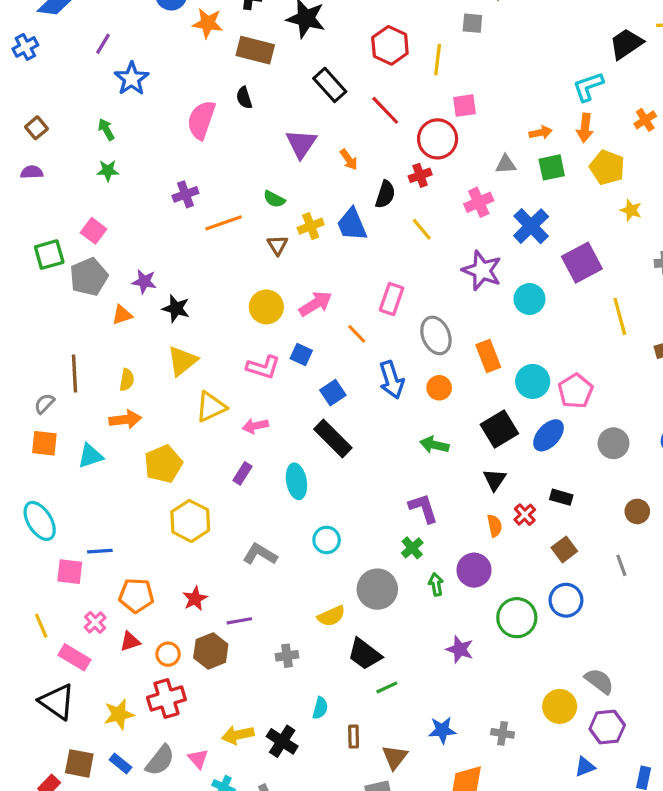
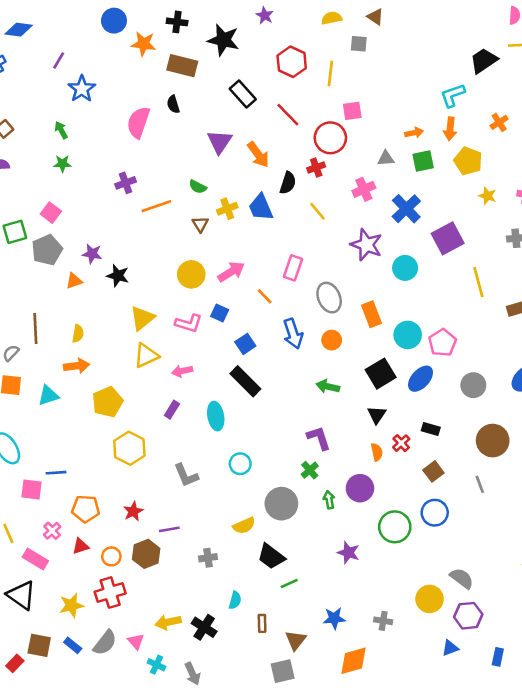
orange arrow: (349, 159) -> (258, 155), size x1.5
yellow triangle: (182, 361) -> (142, 318), moved
brown circle: (637, 511) -> (493, 441), size x1.6
gray L-shape: (260, 554) -> (186, 475), turned -144

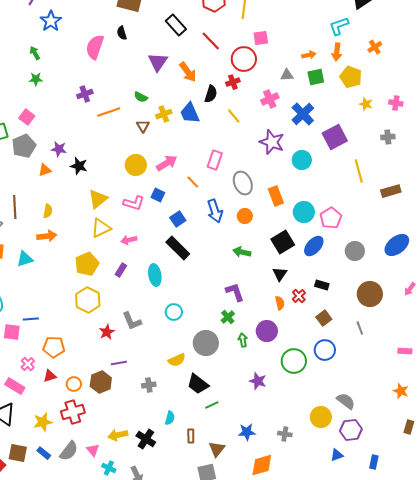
yellow pentagon: (108, 402) -> (87, 264), moved
red star: (133, 511) -> (107, 332), moved

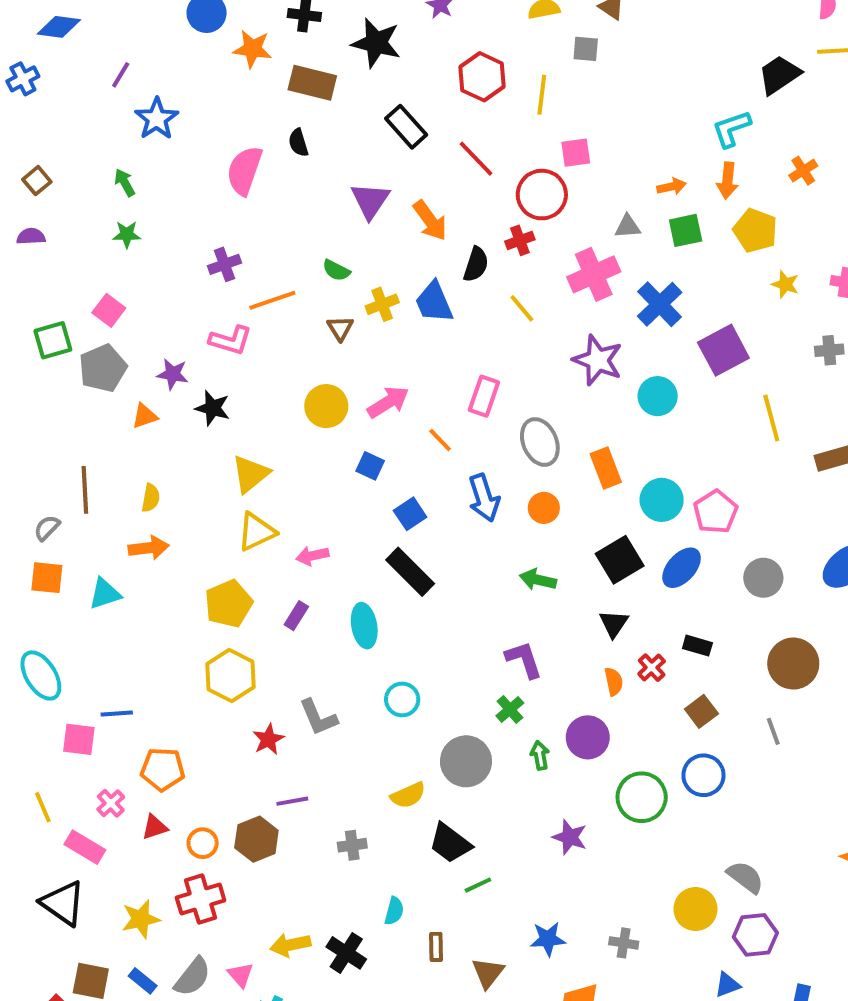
pink cross: (270, 99) -> (594, 274), size x1.4
pink L-shape: (134, 203) -> (230, 340), moved

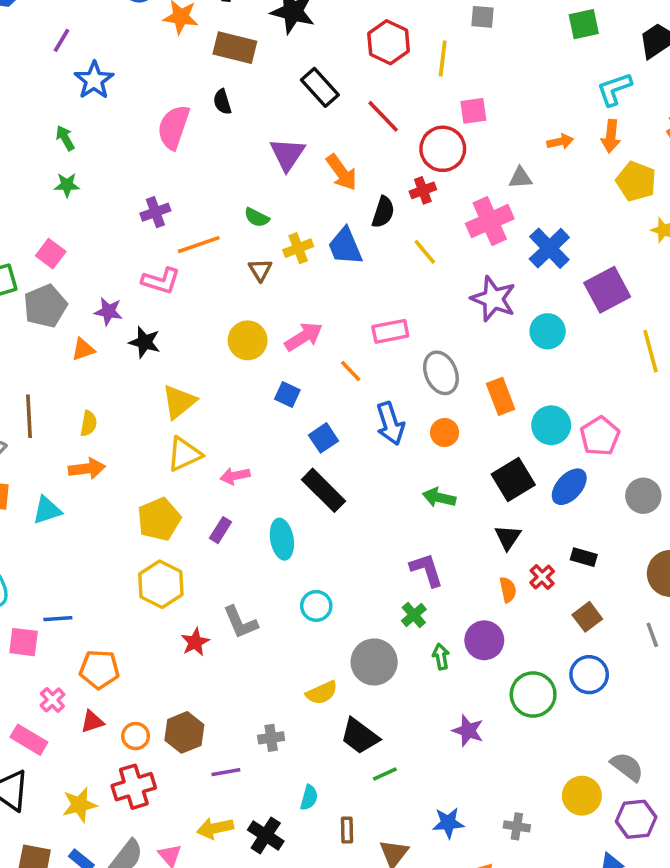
green square: (686, 230) -> (584, 24), moved
pink rectangle: (484, 396) -> (390, 331), turned 60
purple line: (292, 801) -> (226, 772), moved

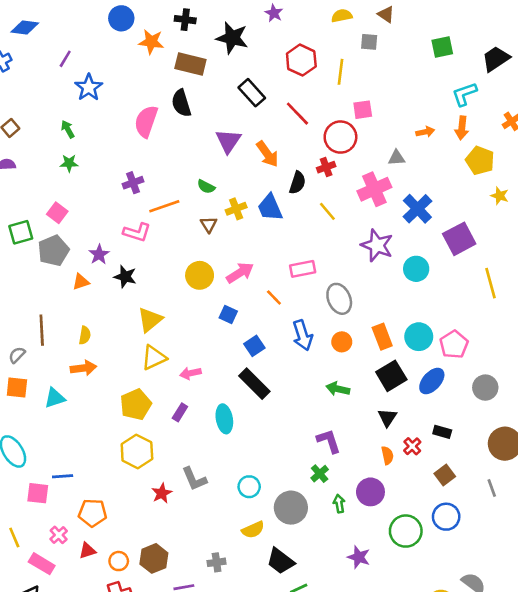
black semicircle: (222, 102) -> (181, 103), size x1.5
purple star: (108, 311) -> (99, 254), turned 30
orange rectangle: (501, 396) -> (382, 337), moved
cyan circle: (316, 606) -> (249, 487), moved

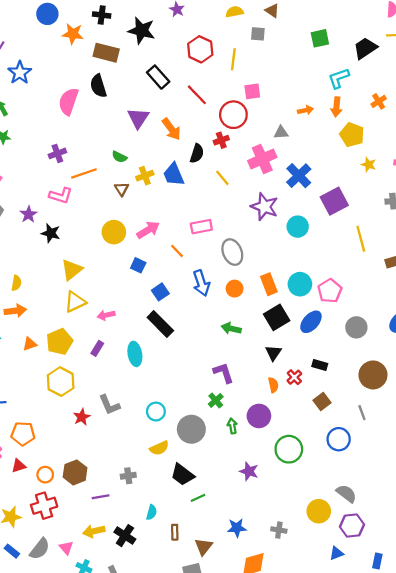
orange triangle: (81, 282) -> (30, 344), moved
blue circle: (446, 517) -> (339, 439), moved

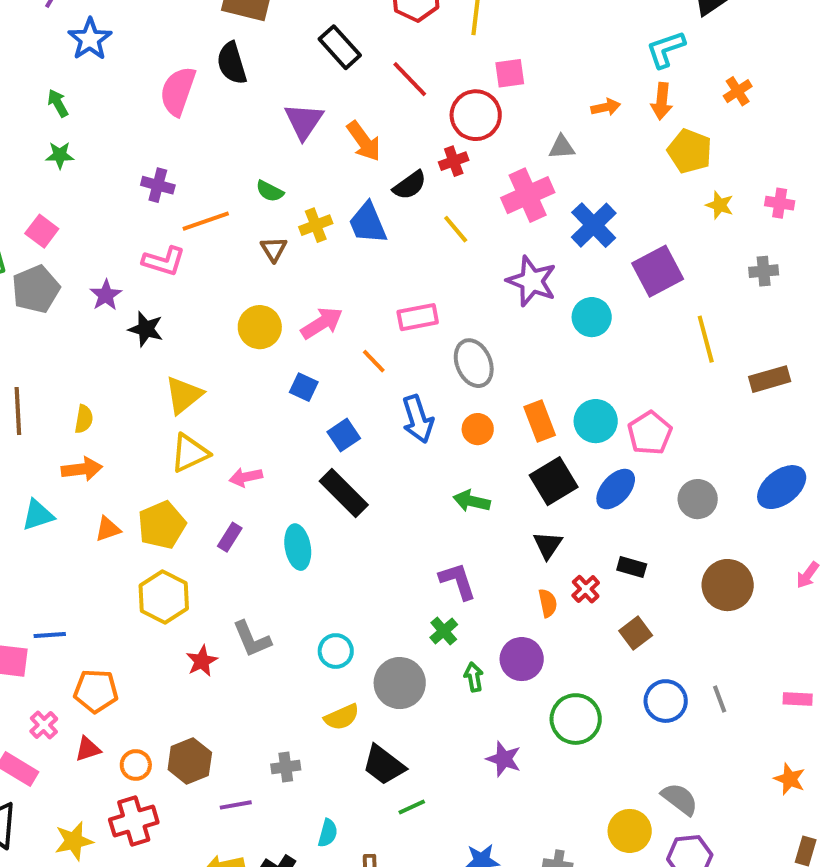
purple cross: (57, 153) -> (158, 185), turned 35
black semicircle: (197, 153) -> (410, 185), turned 36
gray line: (362, 413) -> (720, 699), moved

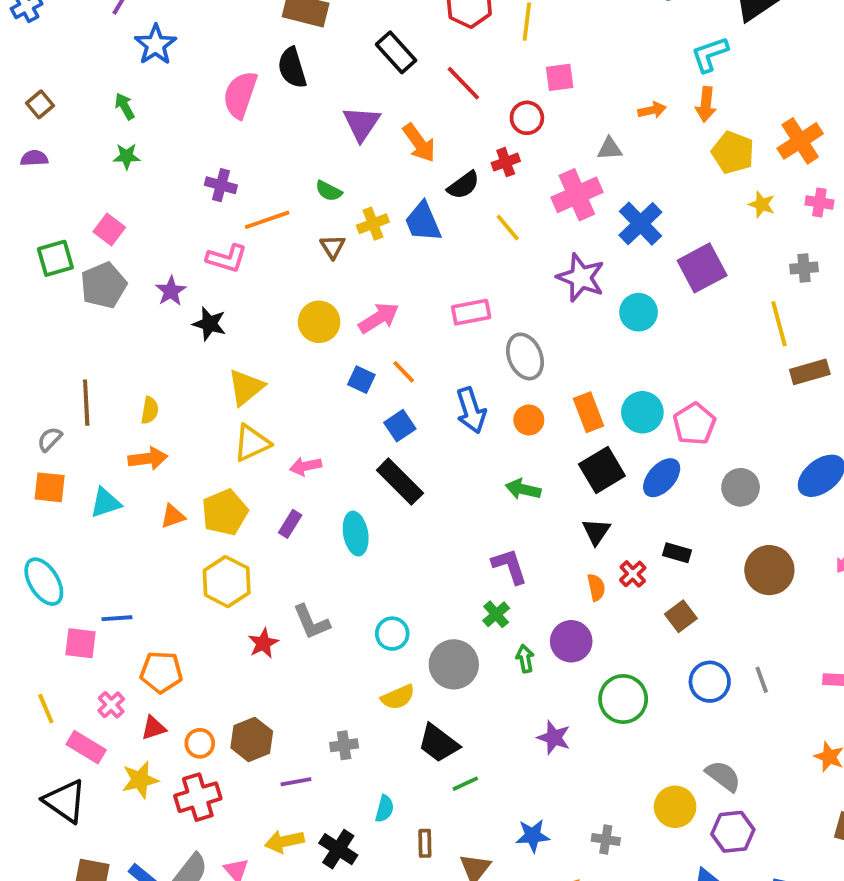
orange cross: (738, 91) -> (800, 141), moved, size x1.6
red circle: (476, 115) -> (527, 118), size x0.7
yellow line: (706, 339) -> (779, 324), moved
orange line: (374, 361) -> (404, 372), moved
yellow star: (74, 841) -> (140, 780), moved

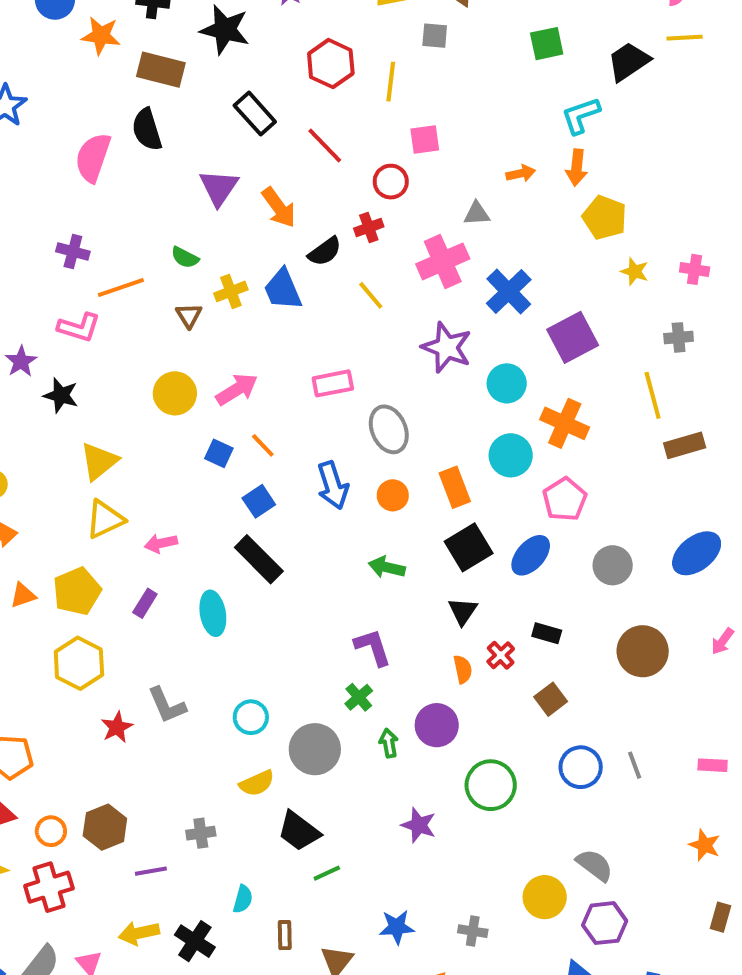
orange cross: (800, 141) -> (565, 423), moved, turned -33
cyan circle: (642, 412) -> (511, 455), moved

